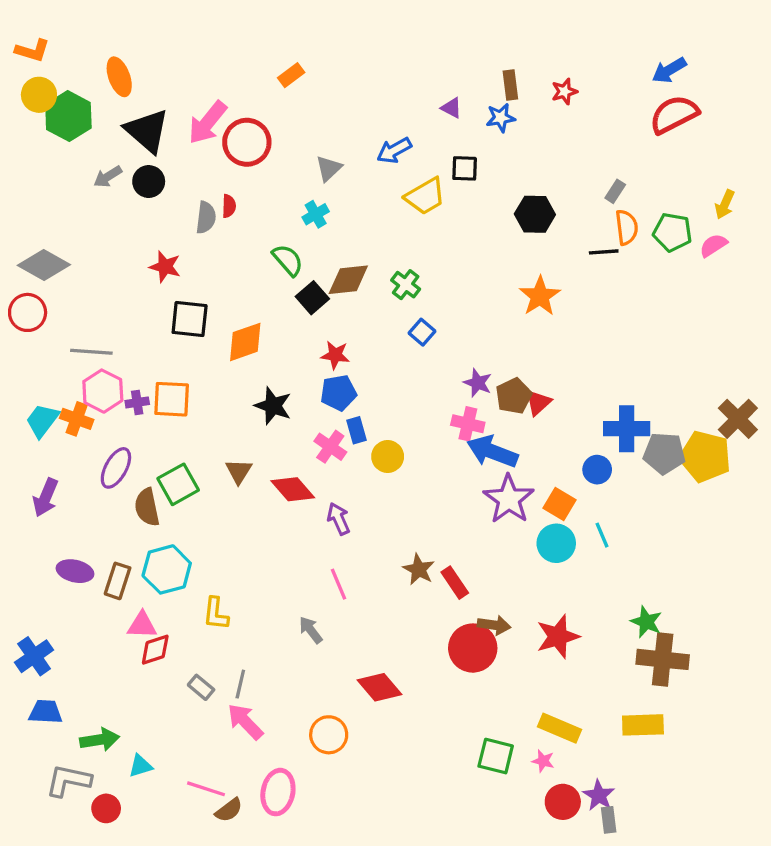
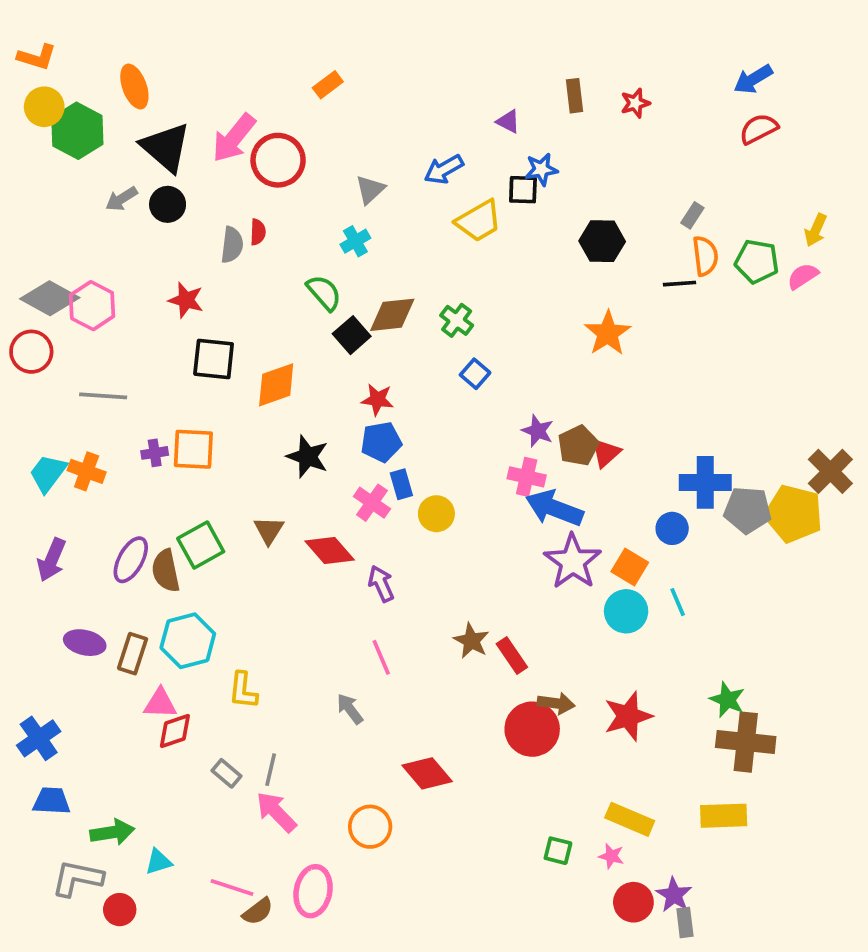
red semicircle: (674, 114) -> (759, 129), size x0.7
blue star: (501, 118) -> (541, 169), moved
pink hexagon: (103, 391) -> (92, 306), moved
purple ellipse: (116, 468) -> (131, 560), moved
green square: (496, 756) -> (558, 851), size x0.7

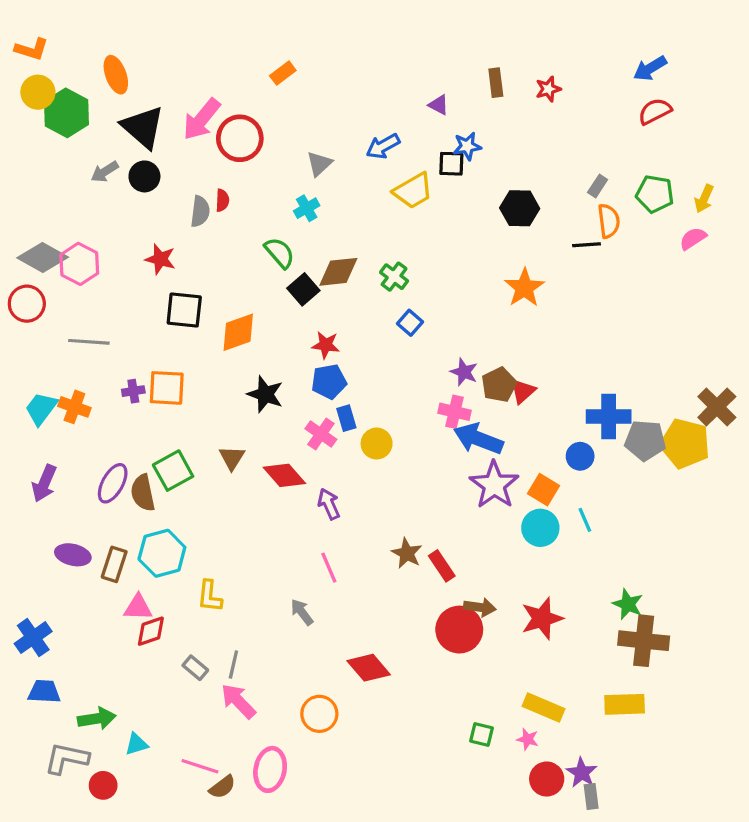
green pentagon: (757, 261) -> (655, 194), moved

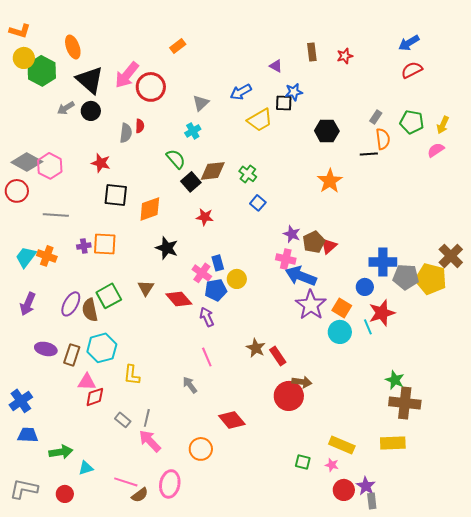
blue pentagon: (329, 382) -> (216, 290), moved
red star: (542, 618) -> (382, 313), moved
gray L-shape: (67, 758) -> (24, 489), moved

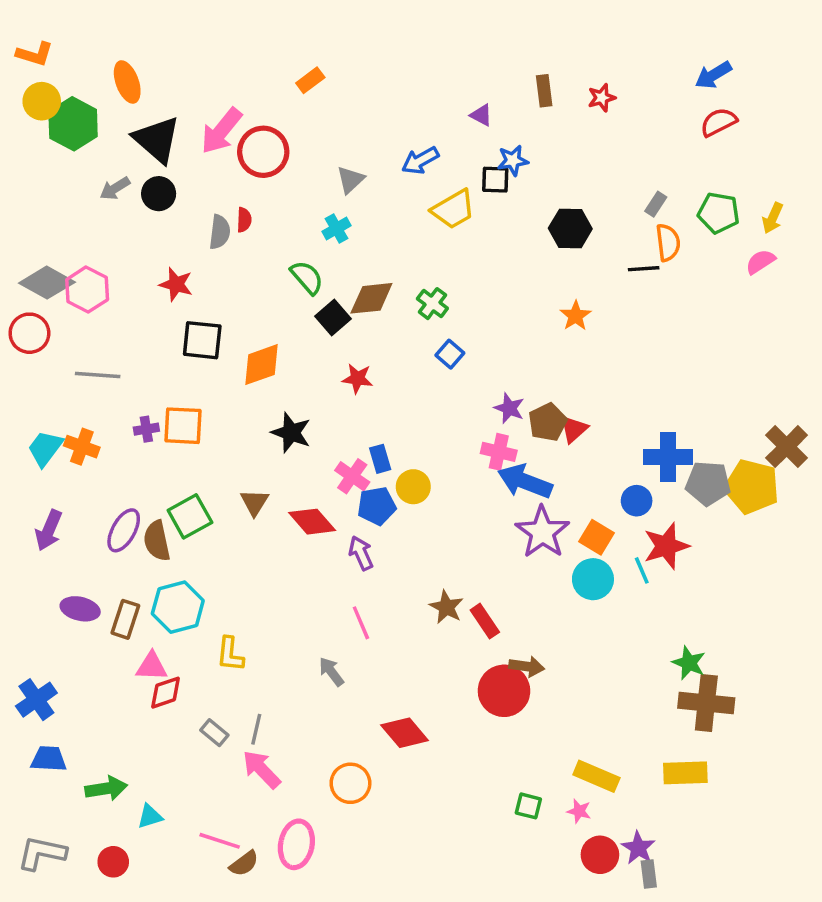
orange star: (330, 181) -> (576, 316), size x0.7

